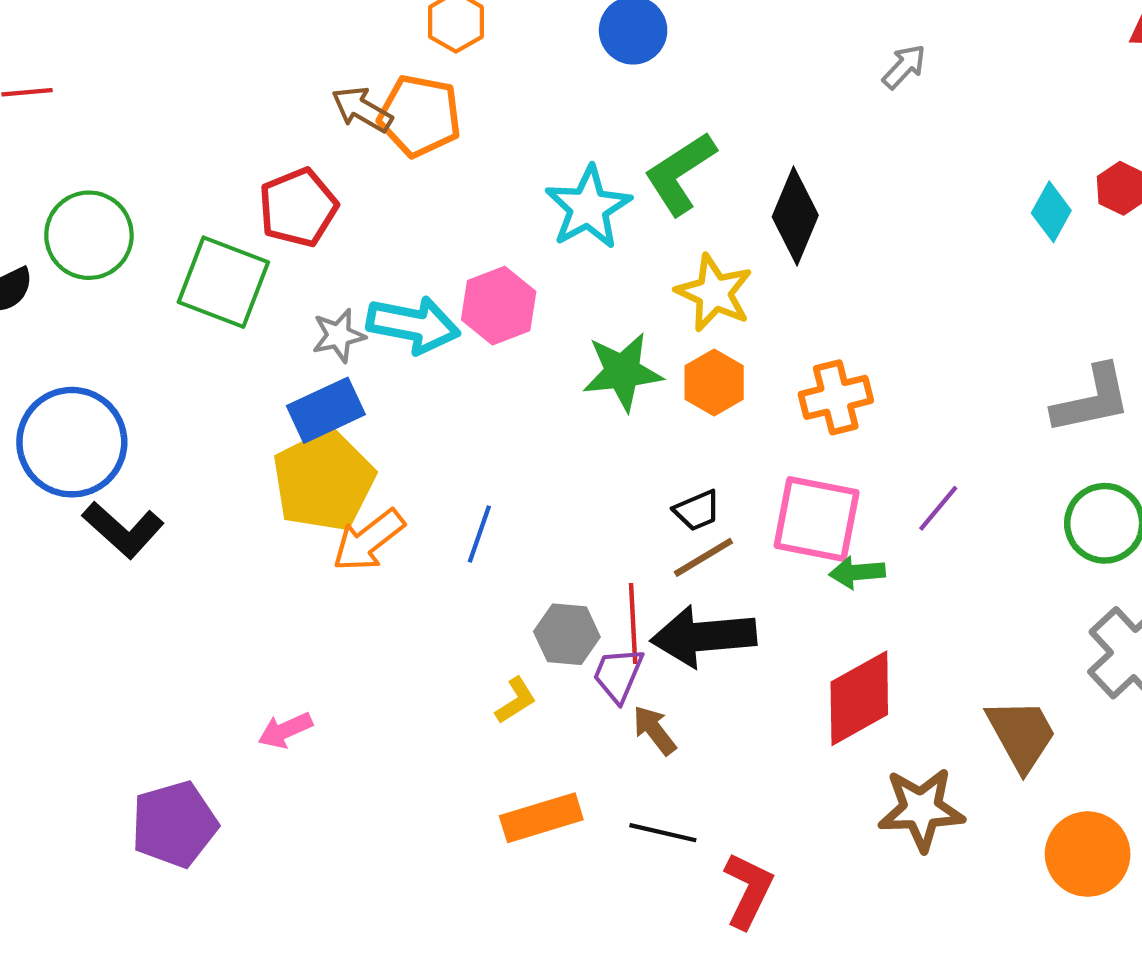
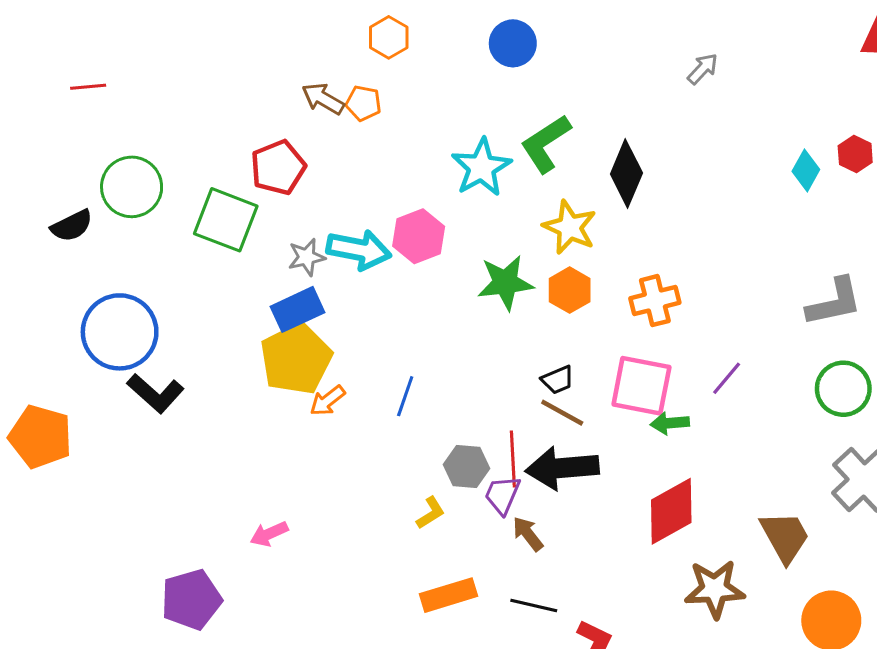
orange pentagon: (420, 116) -> (363, 103), size x0.6
orange arrow: (368, 540) -> (327, 401), size x0.7
brown line: (703, 557) -> (562, 413), turned 60

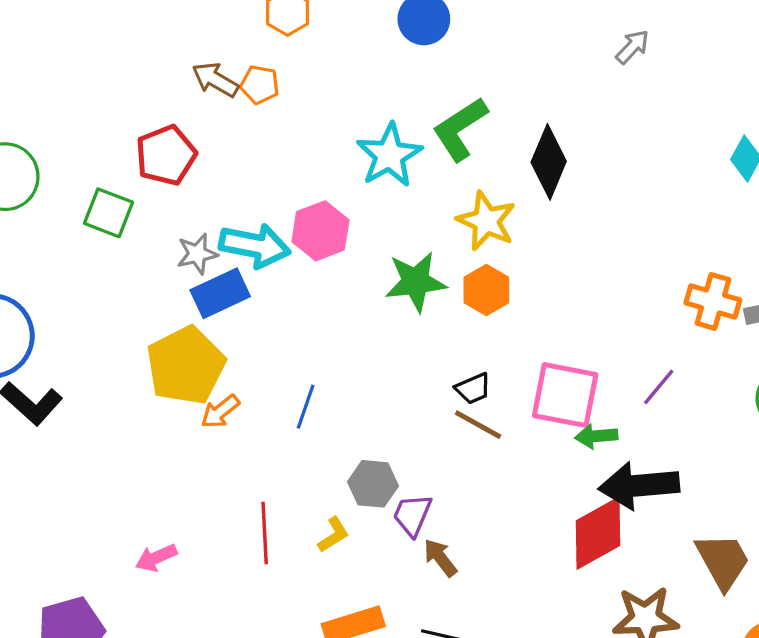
green square: (226, 220) -> (109, 213), size x0.7
orange cross: (655, 301) -> (713, 301), moved, turned 30
blue rectangle: (298, 309) -> (220, 293), moved
red line: (513, 459) -> (265, 533), moved
black arrow: (562, 468) -> (639, 485), moved

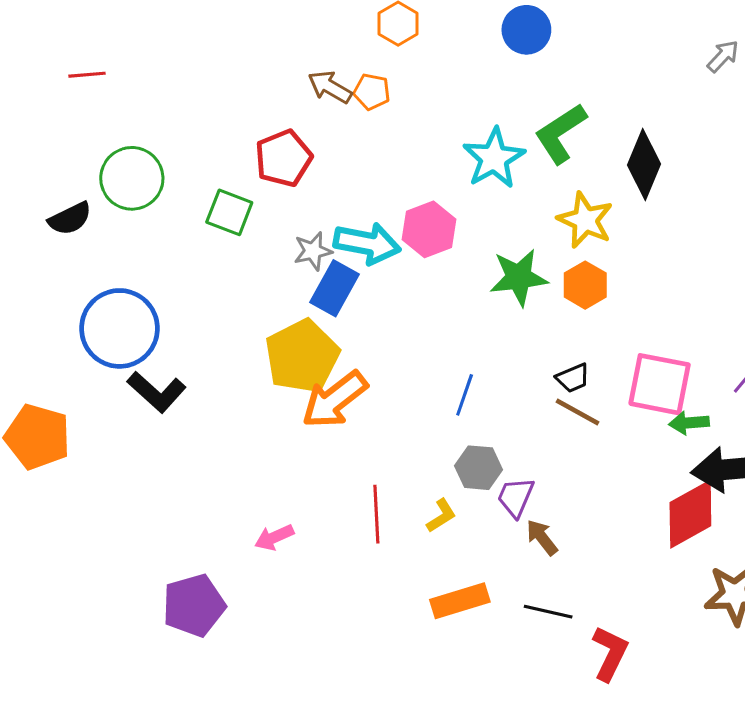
blue rectangle: (220, 293) -> (335, 288), turned -36
blue line: (306, 407) -> (465, 395), moved
orange arrow: (220, 412) -> (335, 400), size x1.8

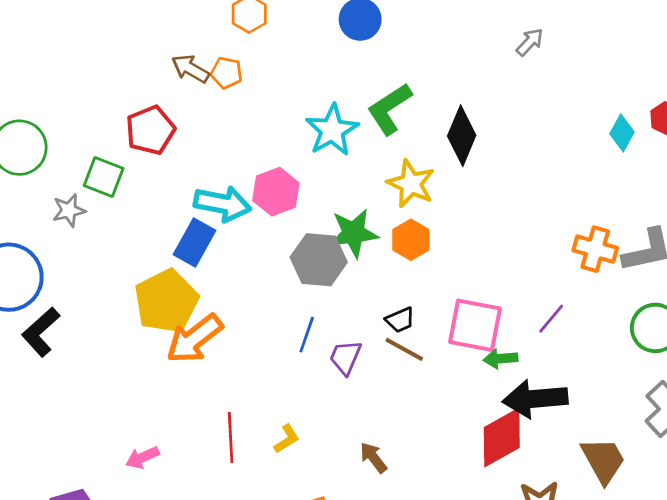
gray star: (313, 251) -> (69, 210), moved
black L-shape: (157, 392) -> (41, 332), turned 96
gray hexagon: (478, 468) -> (319, 260), moved, size x1.4
purple trapezoid: (516, 497) -> (345, 357), moved

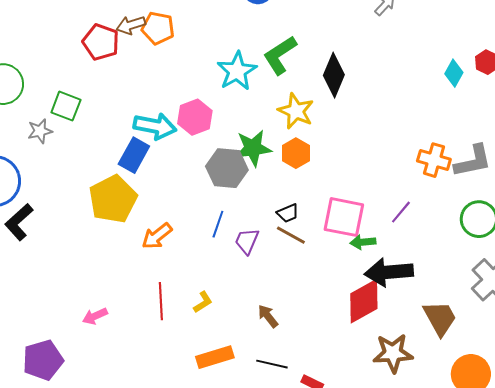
brown arrow: (190, 69) -> (131, 25), turned -48
orange pentagon: (227, 73) -> (158, 28), size x1.4
red pentagon: (150, 130) -> (101, 42), moved, turned -30
orange arrow: (194, 339) -> (157, 236), moved, size x0.7

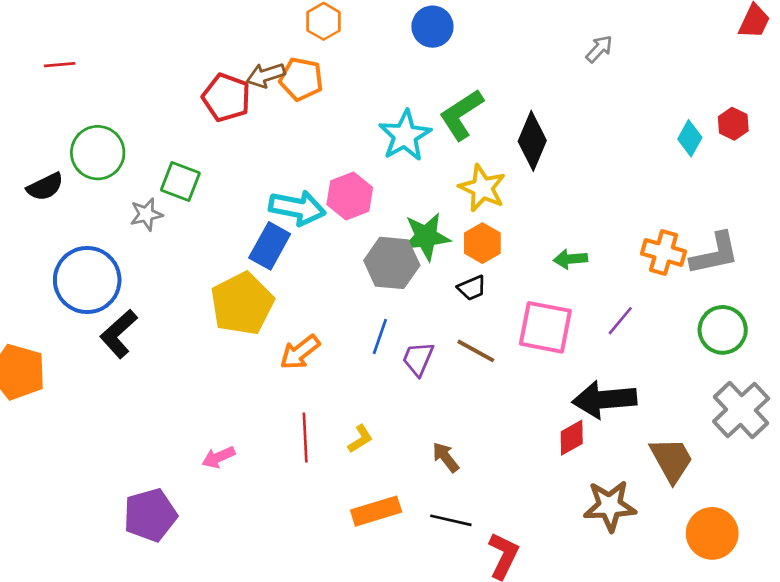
black trapezoid: (288, 213) -> (472, 288), moved
green arrow: (363, 242) -> (570, 259), moved
red diamond: (364, 301) -> (572, 438), size x0.6

